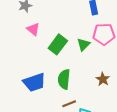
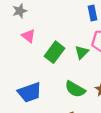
green semicircle: (64, 79) -> (75, 89), moved, turned -66

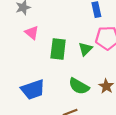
green rectangle: (54, 52) -> (58, 49), turned -30

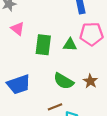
green triangle: (85, 49) -> (70, 45), turned 48

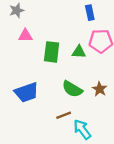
pink triangle: (18, 29) -> (25, 36), turned -40

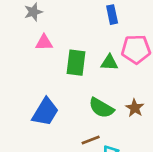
blue rectangle: (90, 13) -> (112, 15), moved
blue trapezoid: (26, 92) -> (45, 112), turned -40

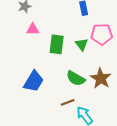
green triangle: (109, 63) -> (82, 44), turned 48
brown star: (135, 108) -> (101, 78), size x1.5

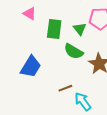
pink triangle: (33, 29) -> (30, 14), turned 32
green semicircle: (76, 78) -> (74, 51), moved

